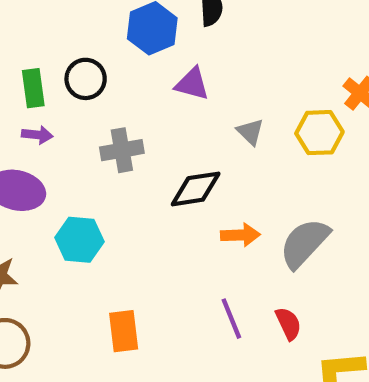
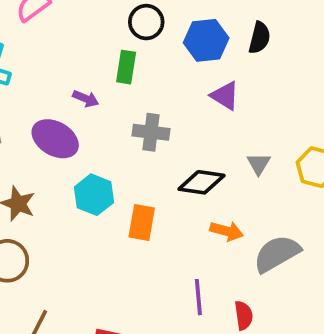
black circle: (86, 79) -> (146, 22), moved
green rectangle: (33, 88) -> (126, 67), moved
gray triangle: (250, 132) -> (259, 164), moved
orange rectangle: (124, 331) -> (142, 222), moved

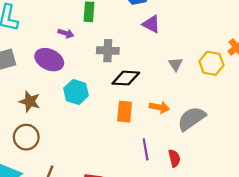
black diamond: (201, 182) -> (126, 78), moved
orange rectangle: (142, 222) -> (125, 112), moved

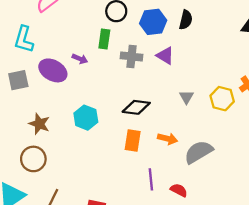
gray cross: (108, 51) -> (132, 56), moved
purple ellipse: (49, 60) -> (53, 70), moved
red semicircle: (174, 158) -> (179, 190), turned -54

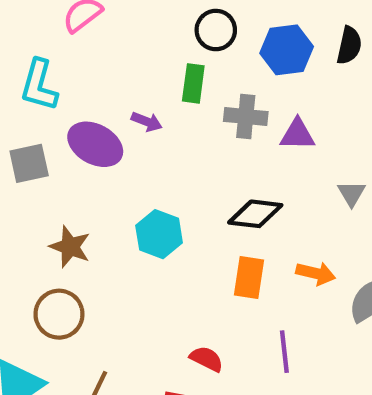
purple triangle: (165, 56) -> (297, 135), moved, turned -30
red semicircle: (179, 190) -> (207, 359), moved

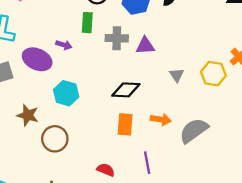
cyan hexagon: (159, 234) -> (66, 93), moved
brown circle: (59, 314) -> (55, 139), moved

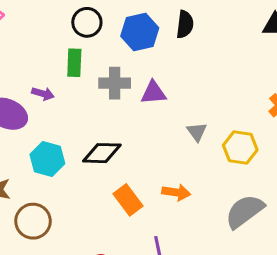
yellow hexagon: (213, 74) -> (240, 148), moved
black diamond: (126, 90) -> (102, 153), moved
orange rectangle: (125, 124) -> (128, 200), turned -40
gray semicircle: (194, 131) -> (245, 211), moved

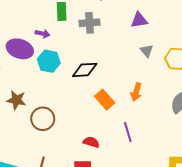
purple triangle: (153, 93) -> (139, 20), moved
cyan hexagon: (47, 159) -> (49, 61), moved
orange arrow: (176, 192) -> (136, 92), turned 102

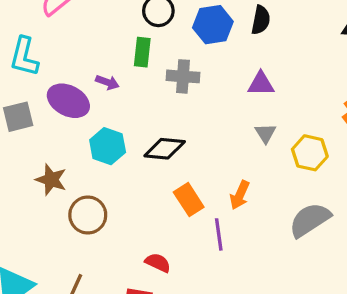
cyan hexagon: (49, 61) -> (108, 146), moved
purple line: (128, 132) -> (219, 234), moved

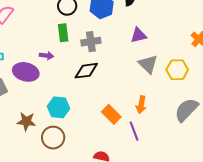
gray triangle: (265, 133) -> (148, 64), size x1.5
cyan hexagon: (108, 146) -> (59, 107), moved
black diamond: (165, 149) -> (86, 71), moved

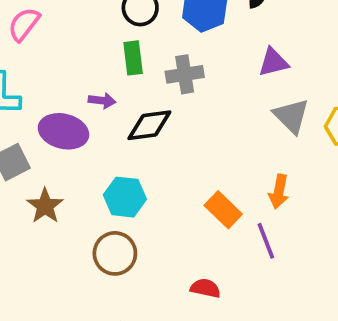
black diamond: (86, 71) -> (149, 125), moved
brown star: (26, 121) -> (45, 206), moved, turned 30

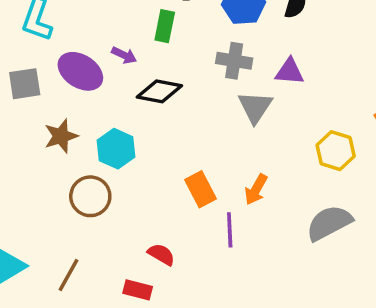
gray cross: (185, 74) -> (234, 61), moved
gray triangle: (291, 116) -> (255, 107), moved
brown star: (45, 206) -> (61, 136), moved

